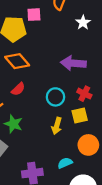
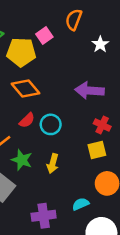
pink square: (34, 15) -> (44, 35), turned -32
cyan circle: (55, 97) -> (51, 124), moved
yellow arrow: (57, 126) -> (53, 163), moved

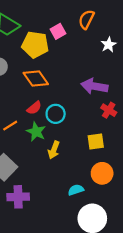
red cross: (102, 125) -> (109, 110), moved
green star: (22, 160) -> (36, 132), moved
purple cross: (44, 216) -> (18, 197), moved

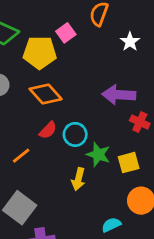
green star: (36, 132) -> (98, 154), moved

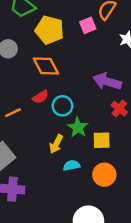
pink square: (66, 33) -> (88, 25), moved
cyan semicircle: (111, 225) -> (72, 165), moved

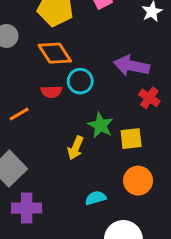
red semicircle: (41, 97) -> (51, 92), turned 35
cyan circle: (62, 106) -> (80, 81), moved
cyan semicircle: (72, 165) -> (96, 198), moved

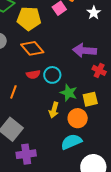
cyan circle: (80, 81) -> (52, 75), moved
orange line: (19, 114) -> (13, 92), turned -32
orange circle: (138, 181) -> (78, 118), moved
cyan semicircle: (96, 198) -> (71, 142), size x1.5

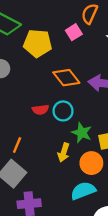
orange diamond: (32, 48) -> (66, 78), moved
orange line: (13, 92) -> (17, 145), moved

